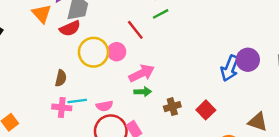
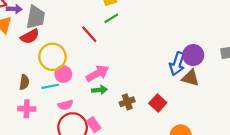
pink circle: (117, 52) -> (63, 74), moved
cyan line: (77, 101) -> (50, 86), moved
brown triangle: (258, 122) -> (190, 78), moved

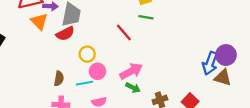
green line: (111, 18) -> (146, 17), turned 40
yellow circle: (52, 57) -> (87, 54), size x0.6
green arrow: (99, 90) -> (133, 88), turned 32

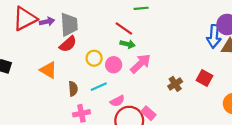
orange triangle: (39, 21) -> (48, 70), moved
pink circle: (98, 71) -> (114, 65), moved
green arrow: (133, 88) -> (127, 44), moved

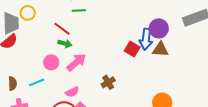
yellow circle: (94, 58) -> (28, 13), moved
red square: (205, 78) -> (132, 49), moved
pink semicircle: (117, 101) -> (72, 92), moved

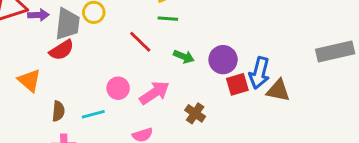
purple circle: (159, 28) -> (223, 60), moved
green arrow: (65, 43) -> (184, 57), moved
red square: (132, 49) -> (237, 84), turned 35
brown cross: (108, 82) -> (195, 113), moved, turned -32

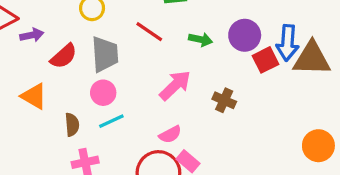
purple arrow: (38, 15) -> (32, 35), moved
gray trapezoid: (67, 24) -> (105, 54), moved
pink circle: (118, 88) -> (103, 93), moved
brown triangle: (278, 90) -> (312, 59), size x1.4

